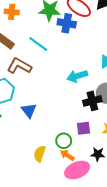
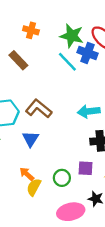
cyan line: (38, 44) -> (67, 62), moved
brown L-shape: (19, 66) -> (39, 109), moved
orange arrow: (67, 155) -> (27, 174), moved

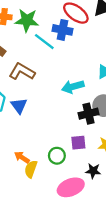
green star: (72, 36) -> (27, 20), moved
brown L-shape: (39, 109) -> (22, 72), moved
blue triangle: (31, 139) -> (19, 106), moved

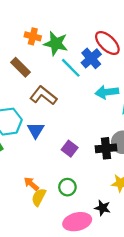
blue cross: (63, 30) -> (91, 58), turned 30
cyan arrow: (73, 87) -> (107, 92), moved
purple square: (78, 143) -> (70, 149), moved, turned 35

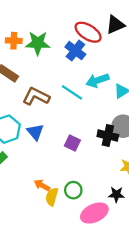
cyan line: (71, 68) -> (72, 92), moved
black cross: (106, 148) -> (108, 136), turned 30
green circle: (67, 187) -> (73, 190), moved

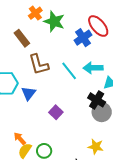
orange cross: (14, 41) -> (35, 13), turned 32
brown L-shape: (36, 96) -> (39, 65), turned -150
black cross: (108, 136) -> (97, 100), moved

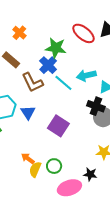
green star: (54, 21) -> (56, 48), moved
blue cross: (83, 38) -> (48, 65), moved
purple square: (56, 112) -> (58, 126), size x1.5

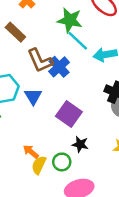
blue cross: (48, 65) -> (59, 67), moved
cyan line: (63, 83) -> (78, 41), moved
black star: (90, 174) -> (80, 144), moved

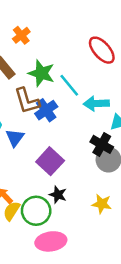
green star: (70, 20) -> (41, 73), moved
green circle: (62, 162) -> (36, 211), size x1.5

